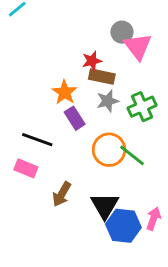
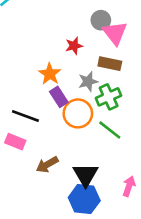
brown rectangle: (102, 77) -> (110, 64), moved
green cross: (142, 107) -> (109, 97), moved
orange circle: (109, 150) -> (78, 113), moved
brown arrow: (62, 194) -> (47, 165), turned 30
blue hexagon: (123, 226) -> (84, 199), moved

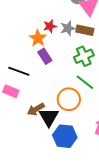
red star: (74, 46) -> (50, 26), moved
gray star: (88, 82) -> (68, 28), moved
orange circle: (78, 113) -> (69, 99), moved
black triangle: (86, 175) -> (49, 117), moved

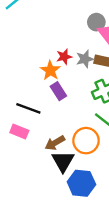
brown arrow: (36, 109) -> (55, 143), moved

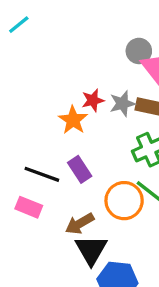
purple rectangle: (58, 91) -> (80, 169), moved
orange circle: (86, 141) -> (124, 201), moved

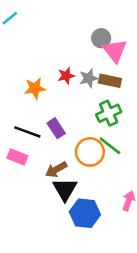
orange star: (73, 120) -> (35, 88), moved, turned 30

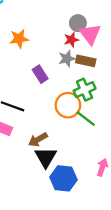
red star: (66, 76) -> (71, 40), moved
orange star: (35, 88) -> (19, 39), moved
purple rectangle: (56, 128) -> (40, 74), moved
orange circle: (90, 152) -> (68, 105), moved

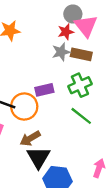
purple rectangle: (40, 74) -> (44, 90), moved, turned -70
orange circle: (68, 105) -> (24, 106), moved

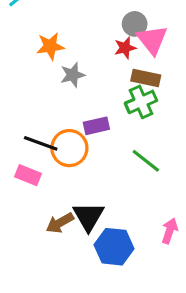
gray star: (61, 52) -> (73, 75), moved
green cross: (80, 85) -> (141, 102), moved
brown arrow: (30, 139) -> (60, 223), moved

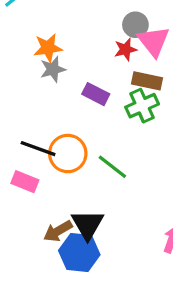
gray star: (73, 75) -> (53, 69), moved
purple rectangle: (96, 126) -> (96, 94), moved, turned 40
green line: (146, 161) -> (112, 167), moved
blue hexagon: (114, 247) -> (79, 253), moved

